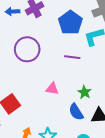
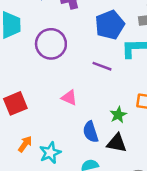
green star: (85, 92) -> (118, 115), moved

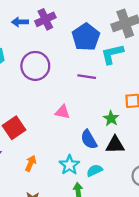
cyan star: (50, 153) -> (69, 165), moved

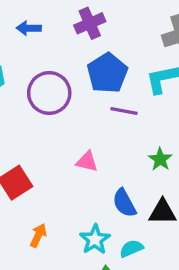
purple cross: (45, 19) -> (90, 23), moved
blue pentagon: (86, 37) -> (107, 73), moved
green star: (111, 118) -> (160, 159), moved

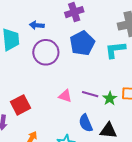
blue arrow: (29, 28) -> (37, 25), moved
purple line: (124, 111) -> (90, 94), moved

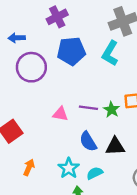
blue pentagon: (82, 43) -> (71, 51), turned 30
cyan L-shape: (115, 50) -> (110, 53), turned -45

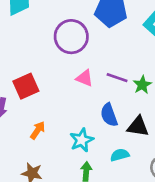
purple circle: (31, 67) -> (71, 37), moved
cyan semicircle: (95, 173) -> (120, 155), moved

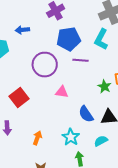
purple line: (117, 78) -> (81, 60), moved
red square: (26, 86) -> (19, 97), moved

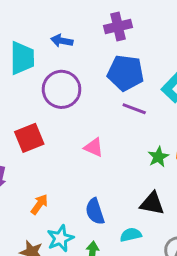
purple circle: (45, 65) -> (62, 89), moved
blue semicircle: (86, 114) -> (95, 211), moved
cyan star: (71, 137) -> (60, 238), moved

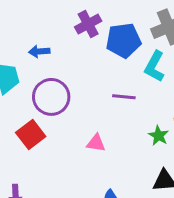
blue pentagon: (126, 73) -> (123, 40), moved
red square: (29, 138) -> (31, 134), moved

